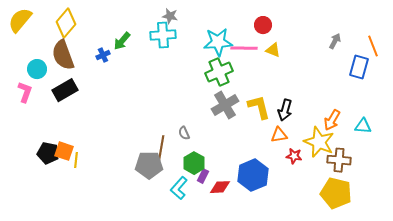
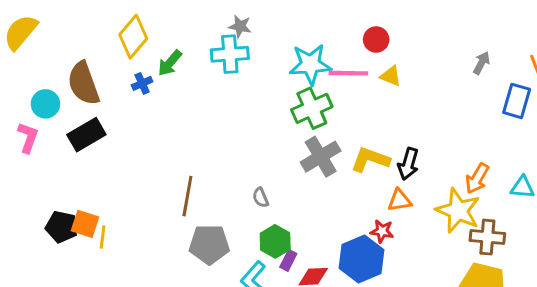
yellow diamond: (66, 23) -> (133, 37), moved
yellow L-shape: (259, 107) -> (370, 159), turned -56
brown line: (161, 149) -> (187, 196), moved
red star: (294, 156) -> (382, 231), moved

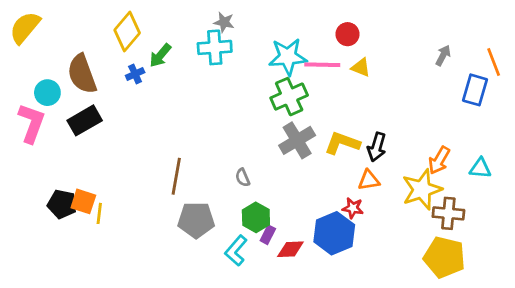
pink L-shape: (28, 138) -> (32, 123), size x1.4
yellow star: (458, 211) -> (422, 190), turned 30

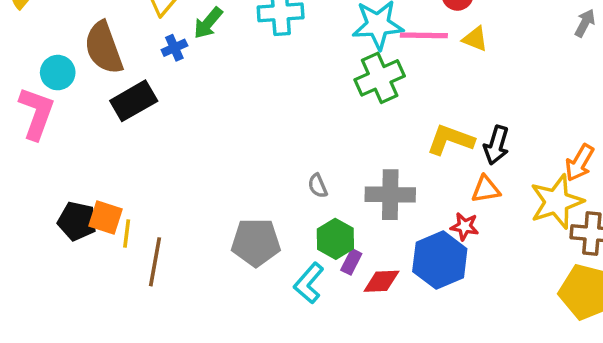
black rectangle: (85, 120) -> (134, 101), moved
gray cross: (297, 140) -> (390, 195), moved, turned 32
brown line: (176, 176) -> (155, 262), moved

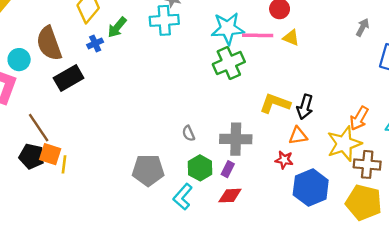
blue hexagon: (440, 260) -> (311, 188), moved
brown line: (155, 262) -> (39, 128), moved, turned -44
purple rectangle: (351, 262) -> (228, 169), moved

